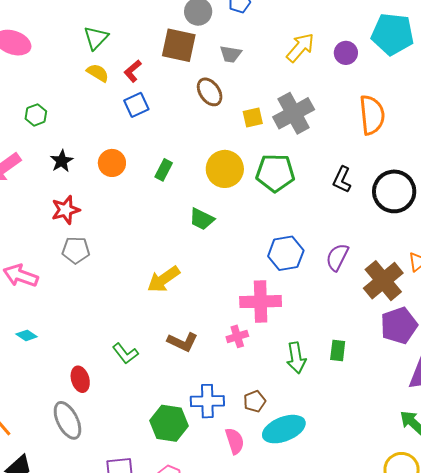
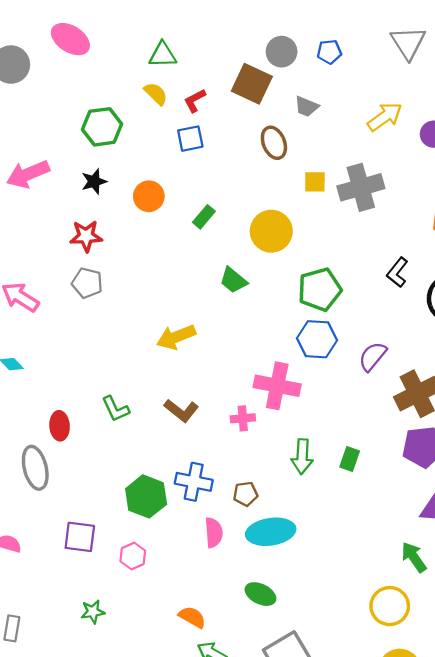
green triangle: (96, 38) -> (163, 55), turned 32
green hexagon: (36, 115) -> (102, 127), moved, size x1.6
green pentagon: (275, 173) -> (320, 290), moved, turned -30

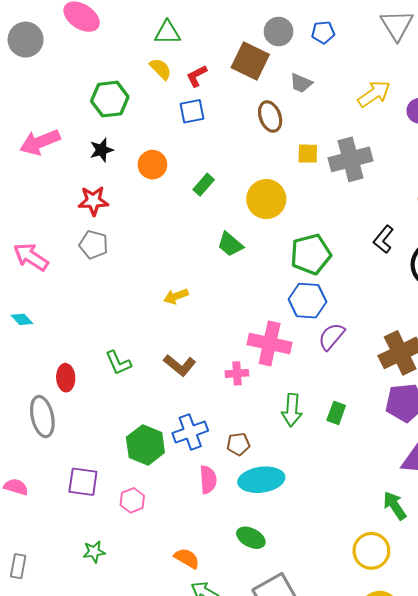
yellow arrow: (176, 337) -> (176, 296), size x0.7
purple semicircle: (373, 356) -> (331, 336), moved
blue cross: (194, 482) -> (190, 432), turned -32

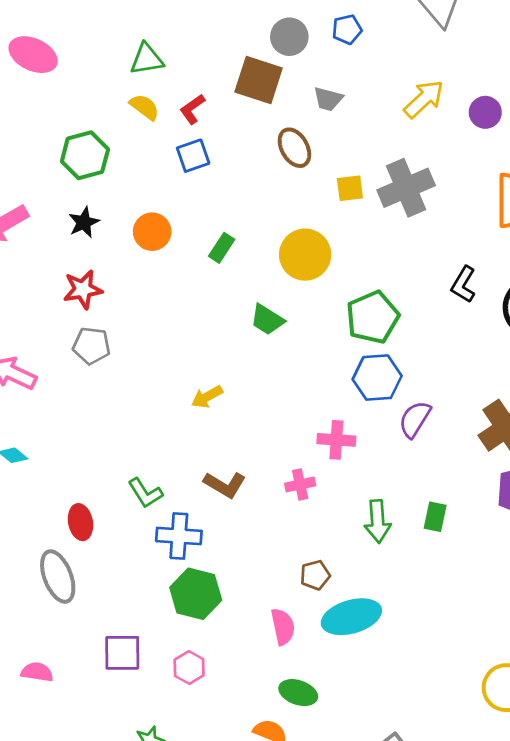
pink cross: (270, 344) -> (336, 440), size x0.7
blue cross: (190, 432) -> (179, 536), moved, turned 32
green ellipse: (251, 538) -> (298, 693), moved

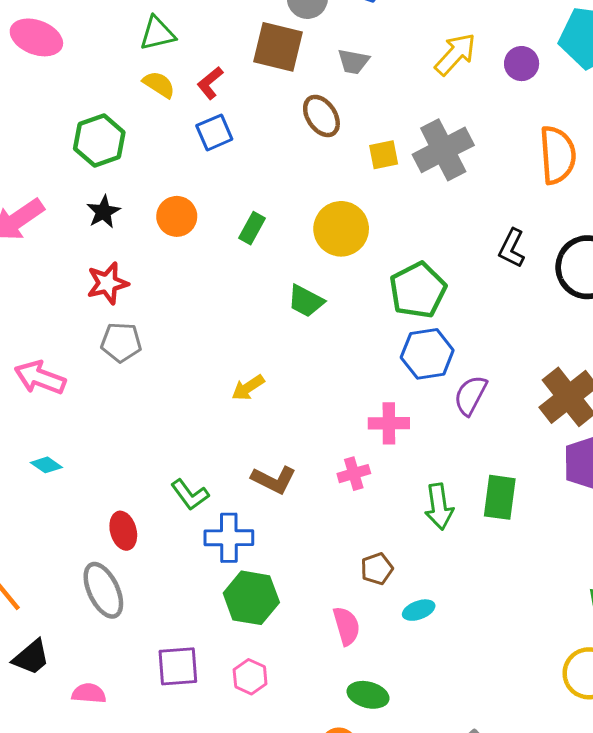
green rectangle: (435, 517) -> (500, 497), size x1.4
cyan ellipse: (351, 617) -> (419, 610), size x0.5

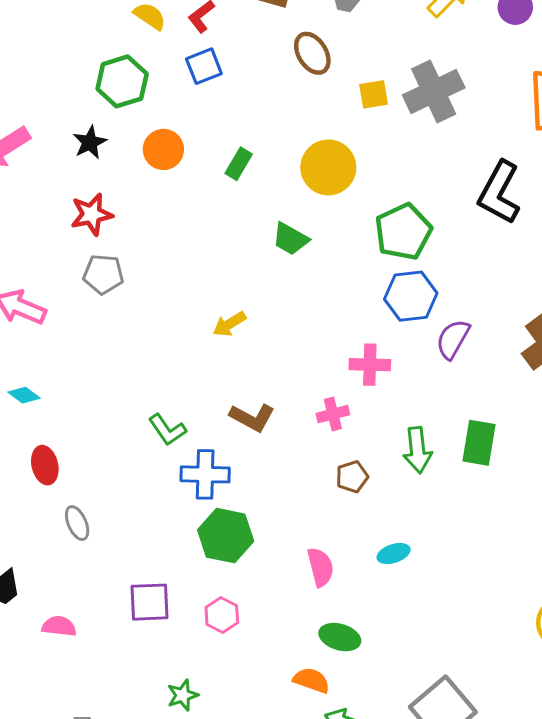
green hexagon: (99, 140) -> (122, 81), moved
black L-shape: (512, 248) -> (499, 193), size x1.6
red ellipse: (123, 531) -> (45, 465), moved
brown pentagon: (377, 569) -> (352, 477), moved
gray ellipse: (103, 590) -> (77, 523), size x0.6

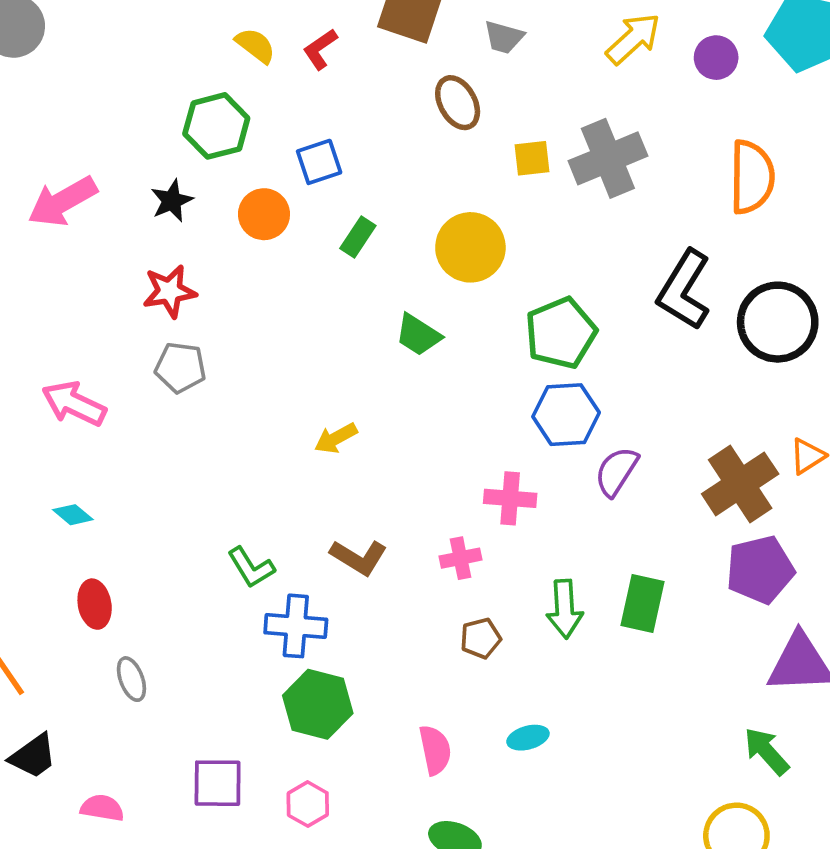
blue square: (204, 66) -> (319, 162), moved

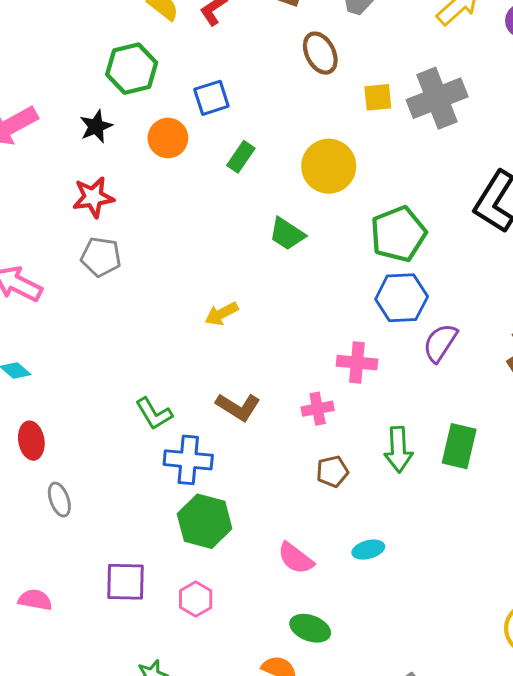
pink semicircle: (435, 750) -> (296, 558), turned 138

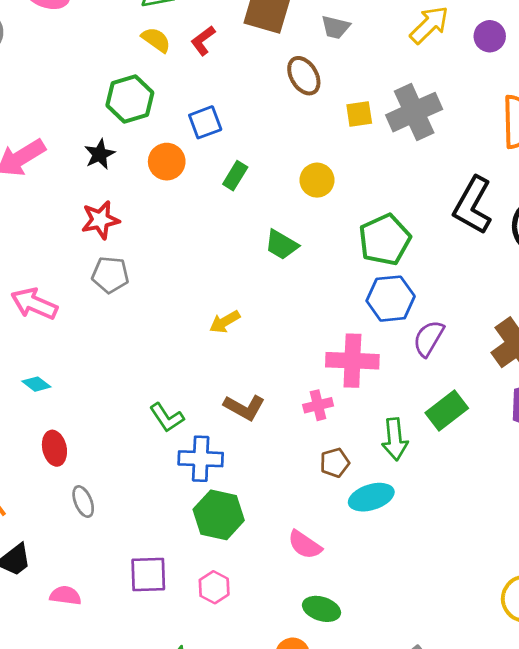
yellow circle: (329, 166) -> (317, 180), size x0.7
pink cross: (357, 363) -> (352, 361), size x1.4
green rectangle: (459, 446) -> (447, 411), moved, turned 42
cyan ellipse: (368, 550) -> (371, 497), moved, size x1.5

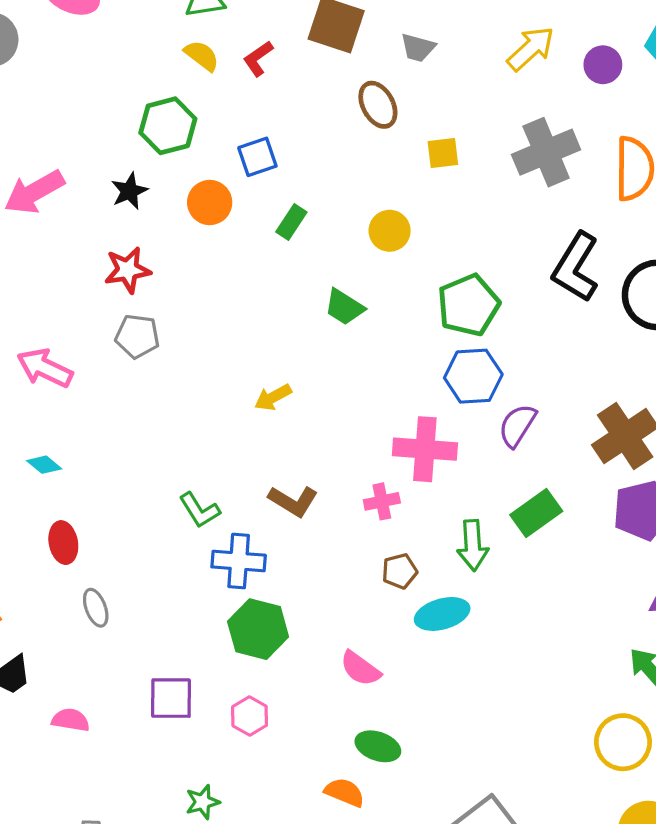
gray cross: (414, 112) -> (546, 152), moved

